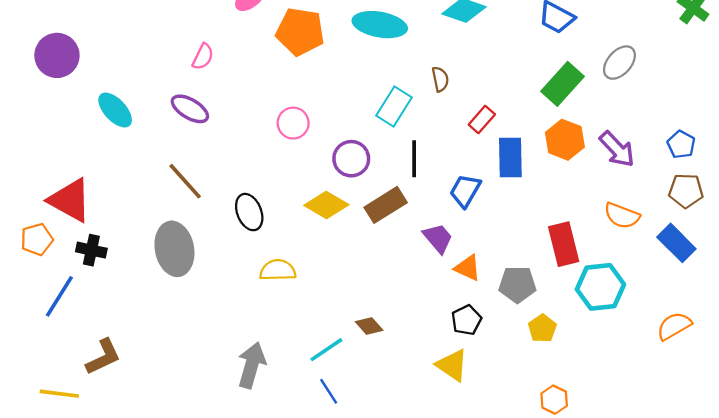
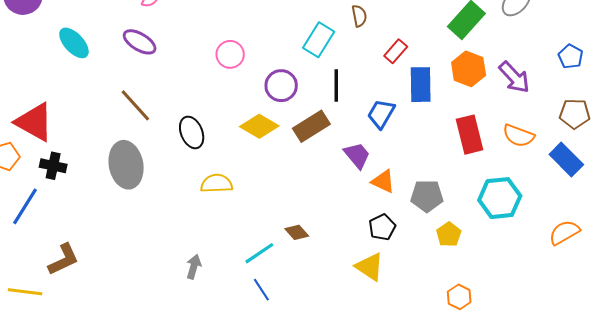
blue pentagon: (681, 144) -> (571, 56), moved
red rectangle: (564, 244) -> (470, 135), moved
gray arrow: (252, 365) -> (194, 267), size x0.6

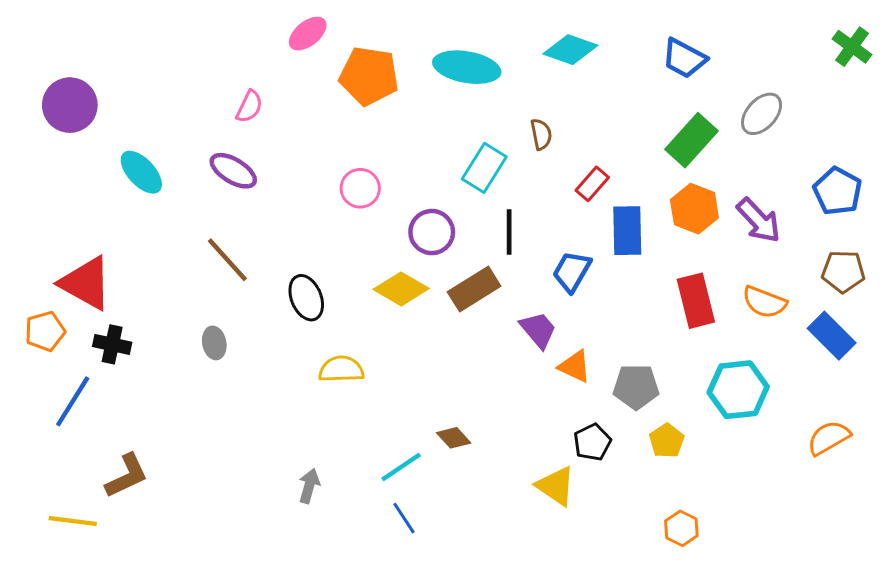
blue pentagon: (571, 56) -> (837, 191), size x1.4
gray ellipse: (126, 165) -> (214, 343), size x0.5
black pentagon: (382, 227) -> (592, 442), moved

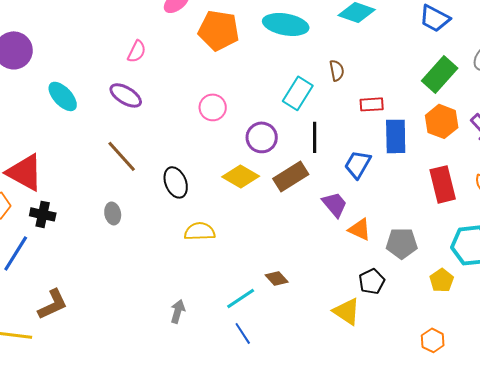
red rectangle: (592, 184) -> (372, 104), turned 45
yellow pentagon: (667, 441) -> (442, 280), moved

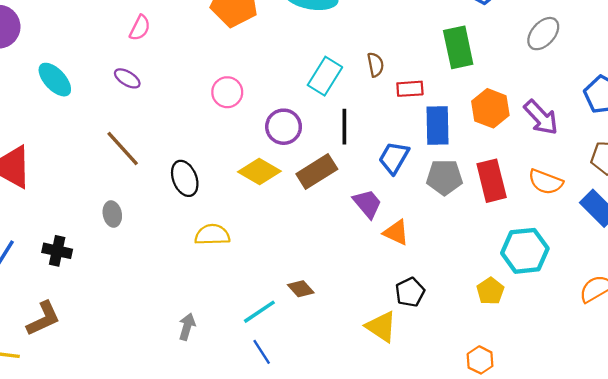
brown semicircle: (337, 70) -> (375, 65), moved
green rectangle: (440, 74) -> (458, 47), moved, turned -54
purple ellipse: (126, 95) -> (127, 78), size x0.7
black cross: (43, 214) -> (57, 251), moved
gray pentagon: (402, 243) -> (444, 177), moved

